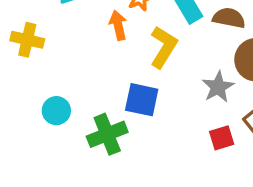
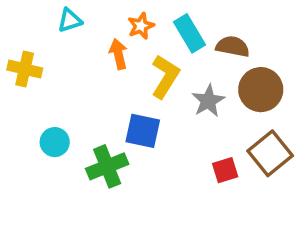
gray star: (218, 87) -> (208, 101), moved

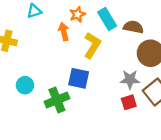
gray star: (208, 101) -> (130, 79), moved, turned 30

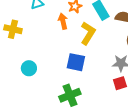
green cross: (57, 100) -> (70, 95), moved

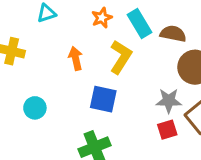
orange arrow: (63, 21) -> (76, 58), moved

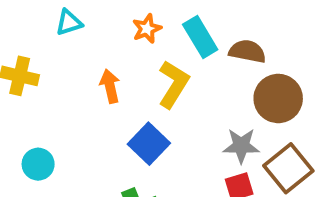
blue square: (103, 99) -> (149, 144), turned 32
cyan circle: (35, 108) -> (38, 164), moved

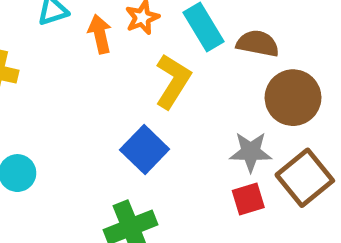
orange arrow: (110, 86) -> (100, 34), moved

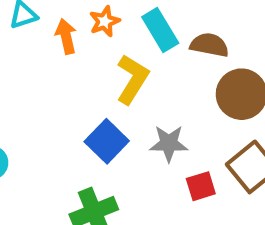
gray star: (251, 152) -> (169, 143), moved

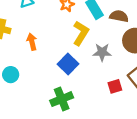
orange arrow: (66, 36) -> (32, 42), moved
gray star: (169, 143) -> (102, 52), moved

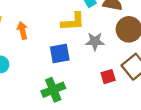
yellow L-shape: (81, 33) -> (73, 22), turned 55
blue square: (68, 64) -> (60, 53), turned 36

